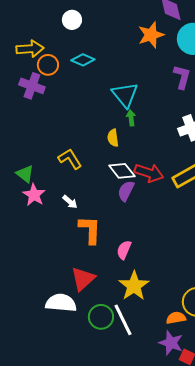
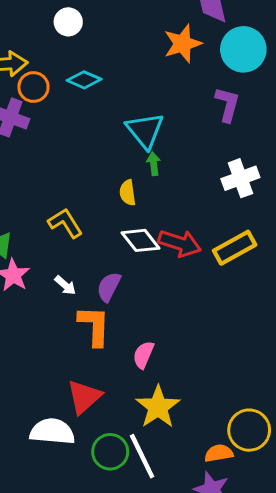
purple semicircle: (126, 191) -> (109, 287), moved

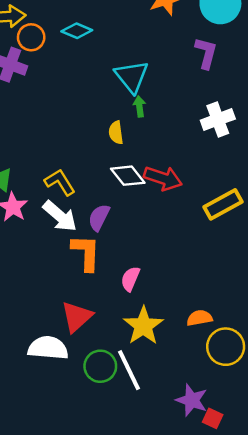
yellow L-shape: (65, 223) -> (60, 182), moved
yellow rectangle: (235, 248) -> (223, 204), moved
white arrow: (65, 285) -> (60, 216), size x1.8
orange semicircle: (219, 453) -> (200, 318), moved

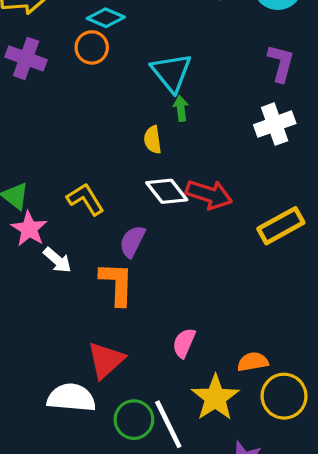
orange circle: (31, 37) -> (92, 47), moved
purple L-shape: (206, 53) -> (281, 63), moved
white arrow: (60, 216) -> (57, 260), moved, size x0.7
pink semicircle: (130, 279) -> (184, 343), moved
yellow star: (143, 326) -> (215, 398), moved

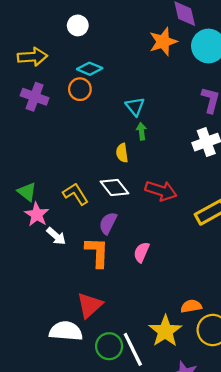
cyan triangle: (171, 72) -> (135, 106), size x0.7
white diamond: (167, 191) -> (114, 187), moved
pink semicircle: (184, 343) -> (141, 252), moved

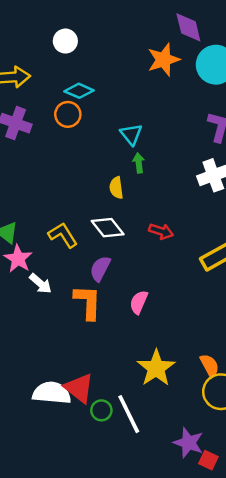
red arrow: (161, 191) -> (161, 231), size x0.7
red triangle: (90, 305) -> (79, 388), moved, turned -40
orange semicircle: (191, 306) -> (210, 366), moved, turned 72
yellow star: (165, 331) -> (156, 368), moved
green circle: (109, 346) -> (101, 410), size x0.7

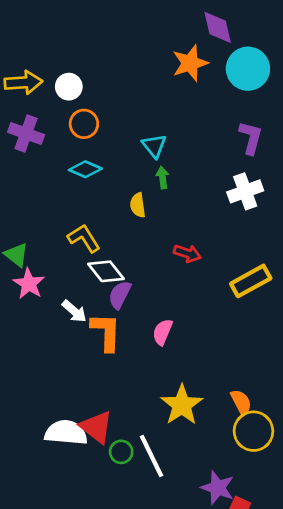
white circle: (65, 41) -> (69, 87), moved
cyan diamond: (79, 91) -> (85, 169), moved
white diamond: (108, 228) -> (106, 271), moved
yellow L-shape: (63, 235) -> (84, 238), moved
white arrow: (40, 284) -> (74, 311), moved

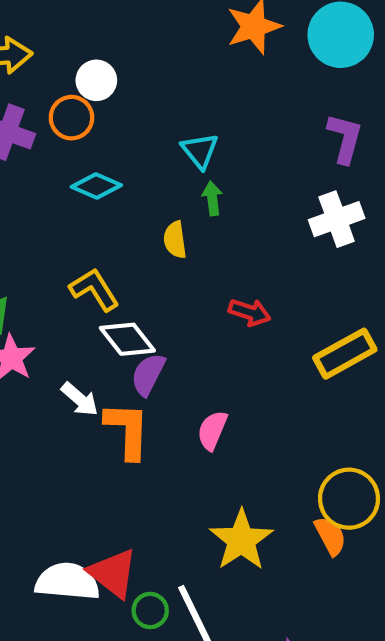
white circle: (69, 87) -> (96, 80), moved
orange circle: (84, 124) -> (71, 118), moved
yellow circle: (253, 431) -> (349, 499), moved

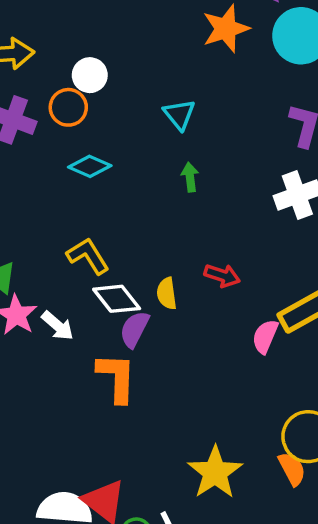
cyan triangle: (200, 151) -> (179, 115), moved
yellow semicircle: (175, 240) -> (167, 293), moved
white arrow: (80, 399) -> (58, 326), moved
pink semicircle: (212, 430) -> (265, 336), moved

